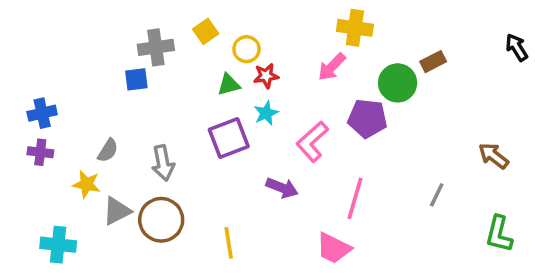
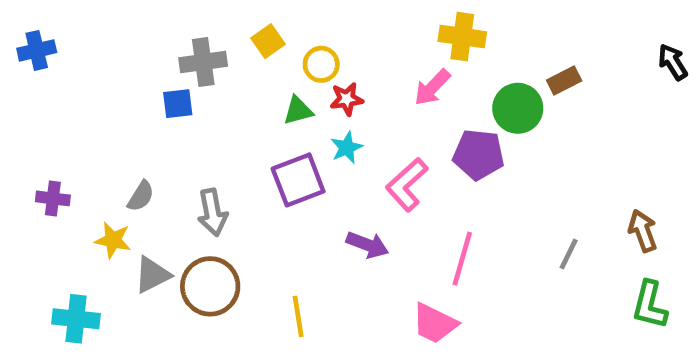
blue cross: (42, 113) -> (37, 50), moved
brown arrow: (494, 156) -> (643, 231), moved, turned 32

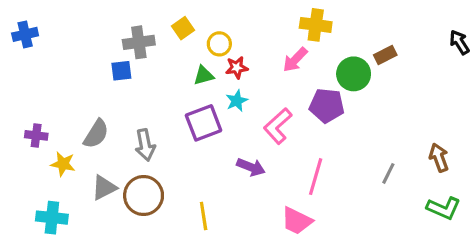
gray semicircle: (141, 196) -> (96, 134), size x1.4
yellow star: (113, 240) -> (63, 164), moved
green L-shape: (650, 305) -> (444, 208), turned -80

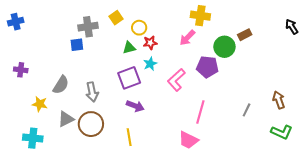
purple cross: (36, 135) -> (21, 70), moved
purple arrow: (251, 167) -> (135, 106), moved

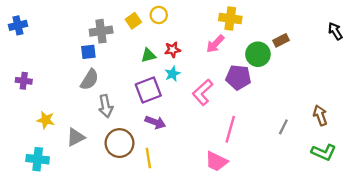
yellow circle: (139, 28) -> (159, 15), moved
gray semicircle: (61, 85) -> (90, 80), moved
brown circle: (91, 124) -> (119, 143), moved

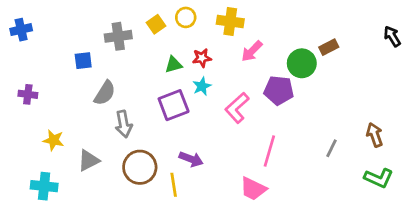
yellow cross: (230, 18) -> (230, 21), moved
blue square: (88, 52) -> (83, 61), moved
purple arrow: (155, 122) -> (191, 159), moved

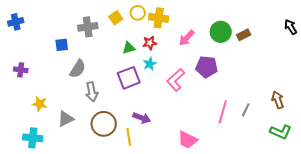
yellow cross: (230, 21) -> (159, 18), moved
green circle: (302, 63) -> (221, 32), moved
pink line: (269, 151) -> (223, 112), moved

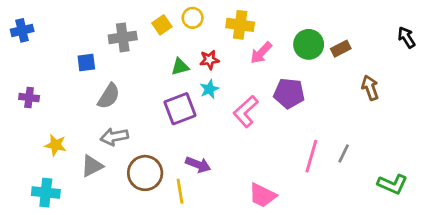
yellow cross: (159, 18) -> (240, 25), moved
gray arrow: (92, 92) -> (114, 137), moved, turned 90
brown arrow: (278, 100) -> (370, 88), moved

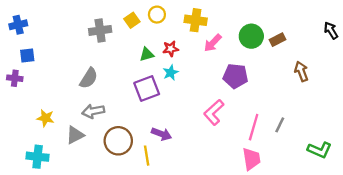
blue square: (86, 63) -> (27, 55), moved
purple cross: (29, 98) -> (15, 78), moved
pink L-shape: (246, 111) -> (214, 112), moved
pink trapezoid: (262, 195) -> (251, 159), moved, turned -125

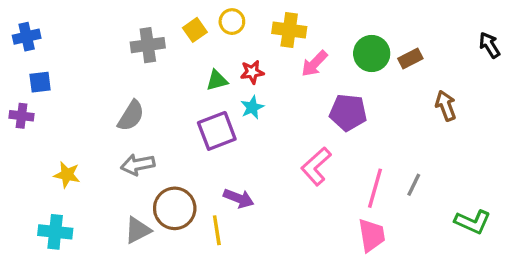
gray triangle: (75, 135) -> (138, 230), moved

